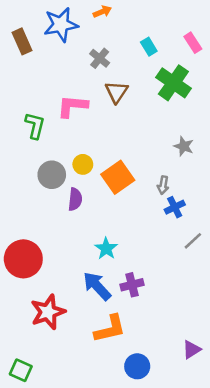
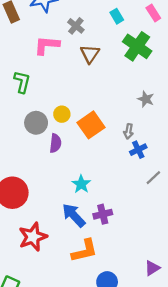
pink L-shape: (72, 106) -> (47, 45), moved

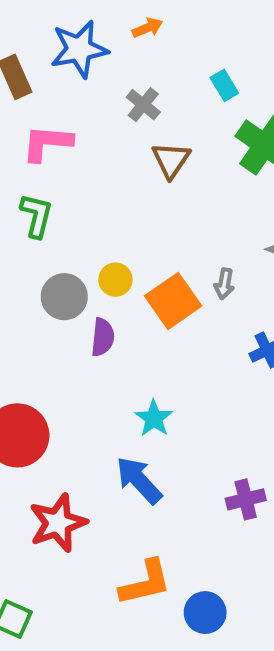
pink L-shape: (47, 45) -> (47, 143), moved
gray arrow: (129, 131) -> (224, 284), moved
purple cross: (103, 214) -> (246, 499), moved
orange L-shape: (84, 251) -> (145, 583), moved

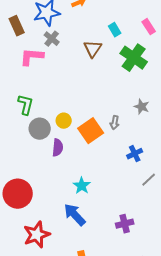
gray cross: (143, 105) -> (52, 39), moved
brown triangle: (171, 160) -> (93, 49), moved
green L-shape: (36, 216) -> (26, 105), moved

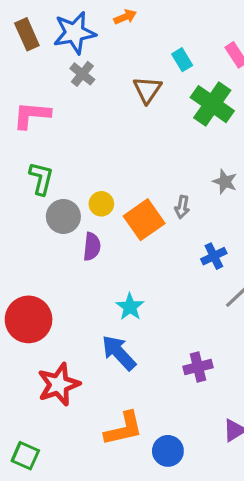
brown rectangle: (17, 26) -> (27, 34), moved
pink L-shape: (32, 57) -> (32, 115), moved

